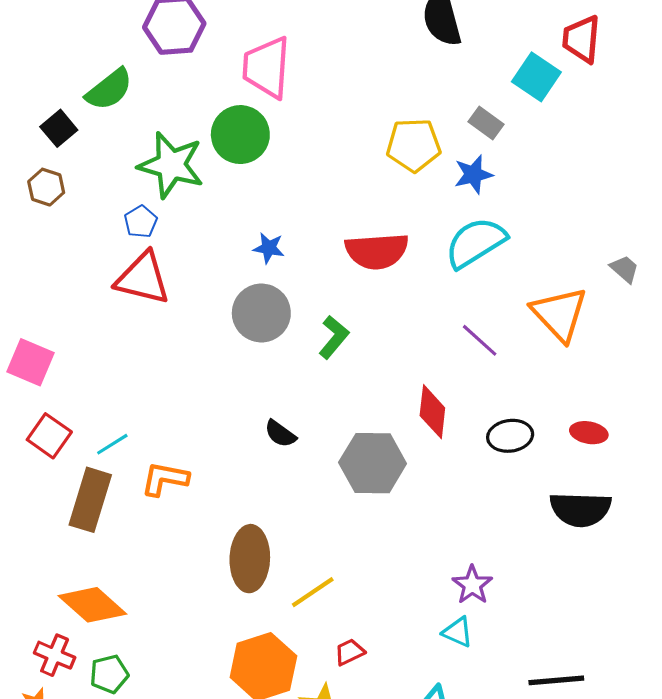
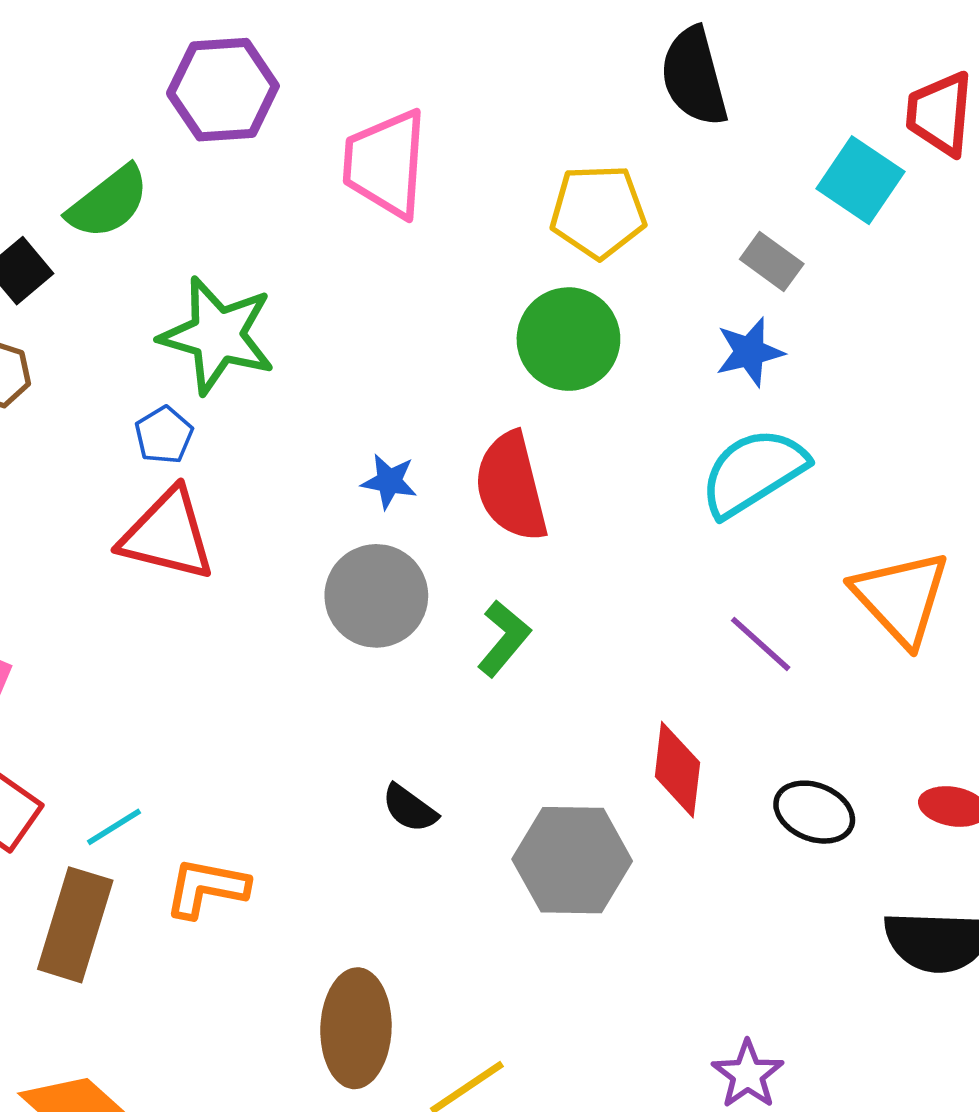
green circle: (240, 135) -> (568, 339), moved
yellow pentagon: (414, 145) -> (598, 212), moved
red semicircle: (377, 251) -> (511, 487), moved, turned 80
black ellipse: (510, 436) -> (814, 812), turned 30

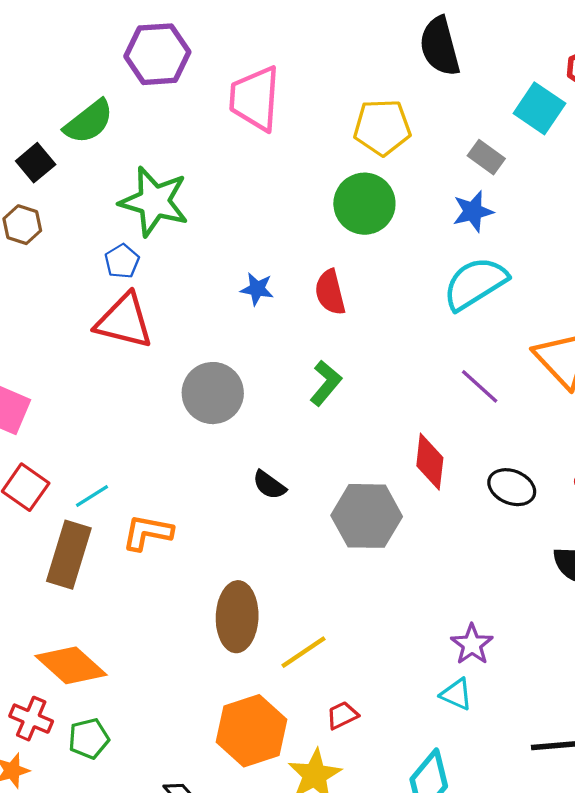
red semicircle: (511, 487) -> (330, 292), size x0.7
gray circle: (376, 596) -> (213, 393), moved

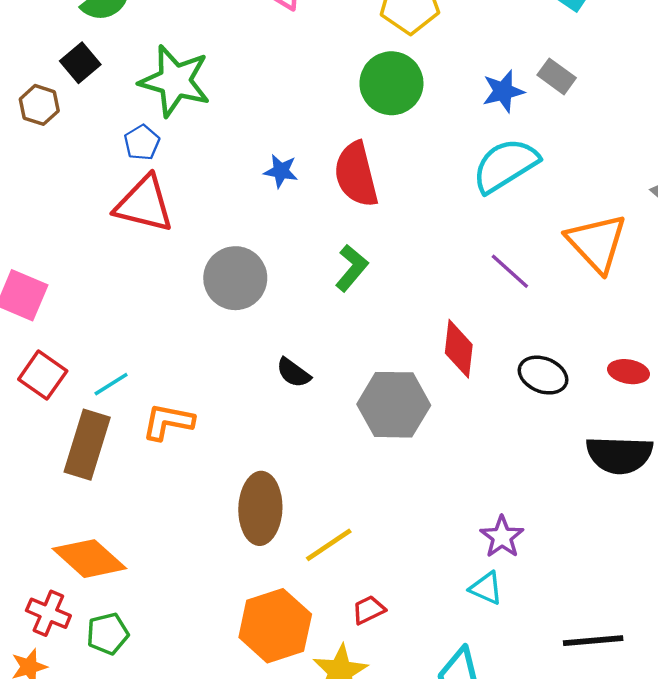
gray rectangle: (486, 157) -> (557, 76), moved
black square: (36, 163) -> (80, 63), moved
red semicircle: (330, 292) -> (356, 174), size x1.4

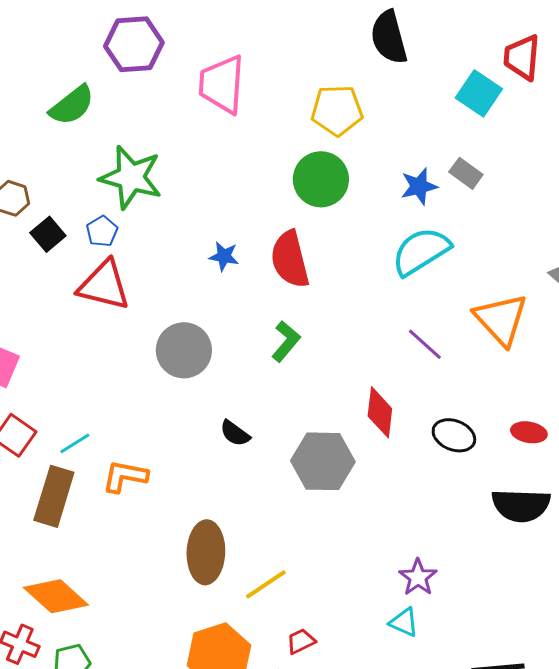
black square: (80, 63) -> (48, 234), moved

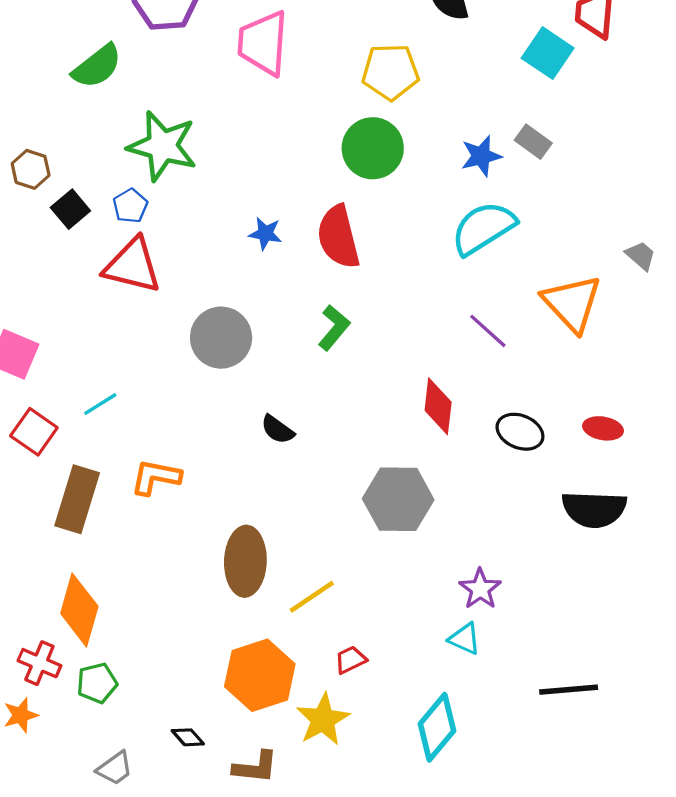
cyan line: (75, 443) -> (100, 404), moved
gray hexagon: (323, 461) -> (398, 499), moved
orange diamond: (56, 596) -> (79, 610), turned 64

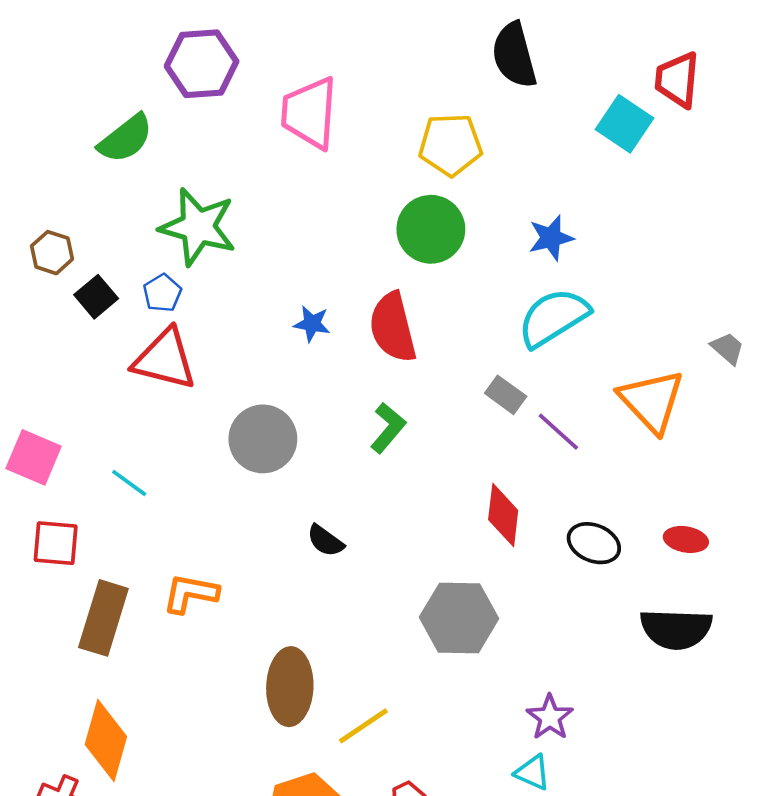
gray rectangle: (533, 142) -> (506, 395), moved
cyan line: (100, 404) -> (129, 483), moved, turned 68
red square: (34, 432) -> (56, 543), turned -30

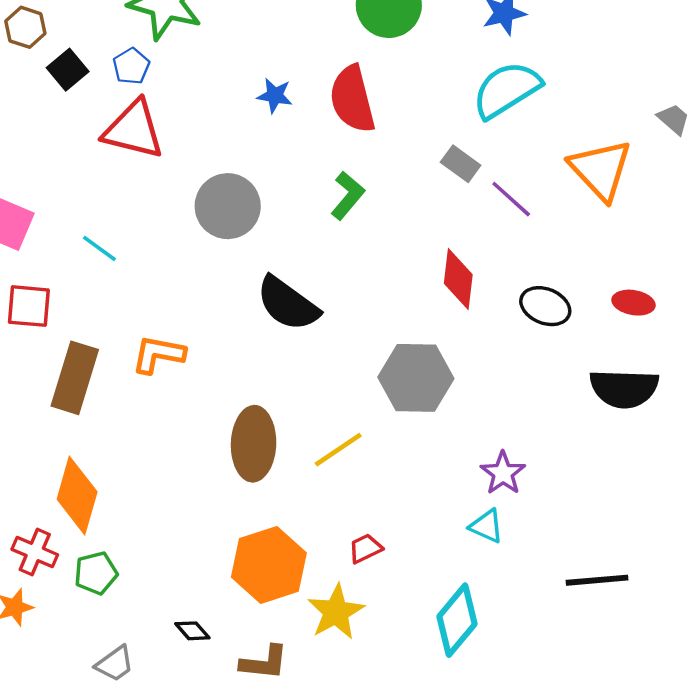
black semicircle: (325, 541) -> (288, 304), size x1.8
yellow line: (363, 726) -> (338, 450), moved

